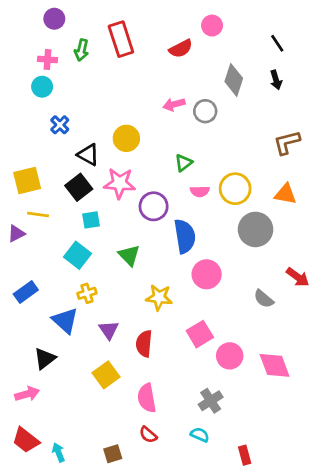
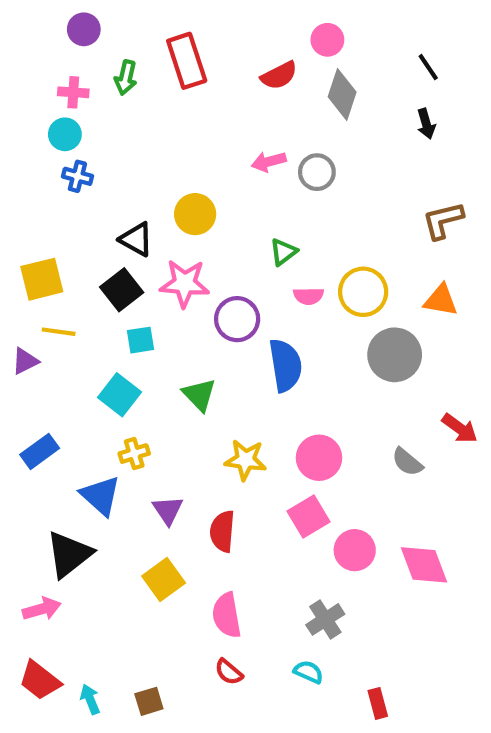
gray diamond: (234, 80) -> (342, 94), moved
blue cross: (60, 125) -> (77, 176), moved, turned -30
pink circle: (207, 274) -> (319, 458), moved
black triangle: (45, 359) -> (69, 554), size x1.4
brown square: (113, 454) -> (149, 701), moved

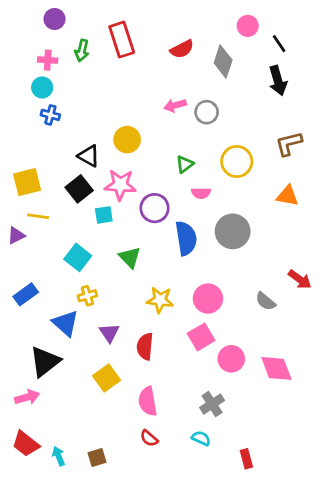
pink circle: (327, 40) -> (248, 26), moved
black arrow: (426, 124) -> (278, 81), size x1.5
yellow circle: (363, 292) -> (237, 162), moved
cyan square: (140, 340) -> (104, 215), moved
gray circle: (395, 355) -> (233, 231), moved

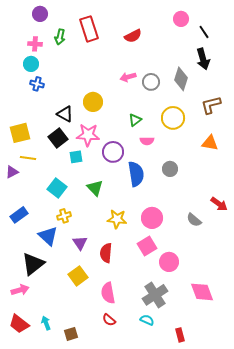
gray diamond: (223, 61) -> (181, 79), moved
gray circle: (233, 231) -> (170, 169), size x0.6
pink diamond: (276, 368) -> (202, 292), moved
gray cross: (212, 404) -> (155, 295), size x1.4
cyan arrow: (59, 456) -> (46, 323), moved

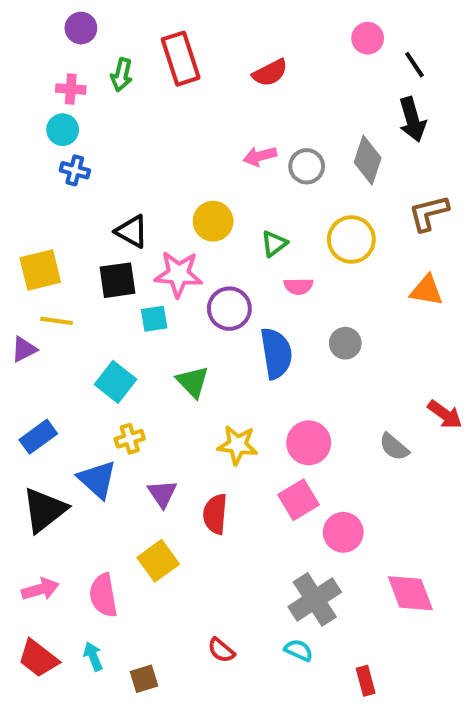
yellow circle: (93, 102) -> (213, 221), moved
black square: (58, 138) -> (118, 280), turned 30
black triangle: (33, 264) -> (44, 510), moved
pink semicircle: (108, 293) -> (103, 595), moved

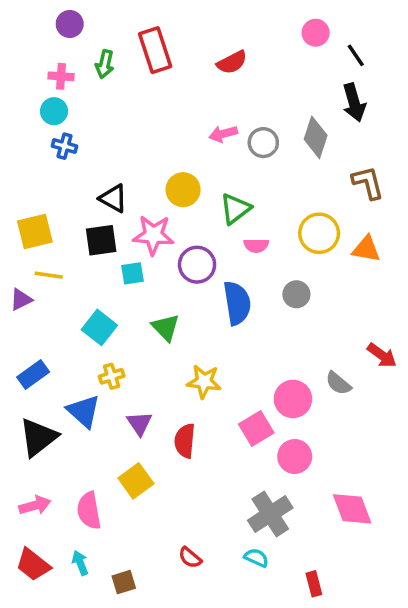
brown L-shape: (429, 213) -> (368, 183), turned 90
yellow circle: (351, 239) -> (319, 233), moved
green triangle: (274, 244) -> (235, 209), size x1.4
pink circle: (309, 443) -> (293, 399), moved

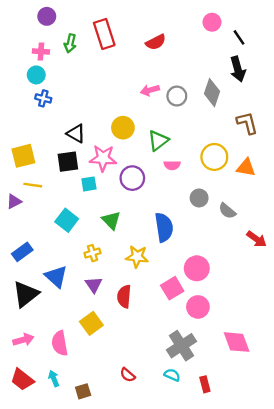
blue semicircle: (237, 303) -> (164, 227), moved
yellow cross: (112, 376) -> (92, 253), moved
gray semicircle: (338, 383) -> (227, 211), moved
red rectangle: (314, 584) -> (205, 384), moved

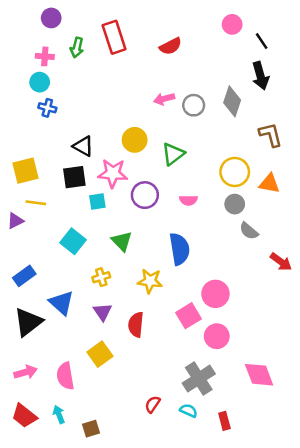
pink semicircle: (172, 165) -> (188, 200), moved
gray circle: (199, 198) -> (235, 204), moved
red semicircle: (128, 375) -> (153, 404), moved, turned 84

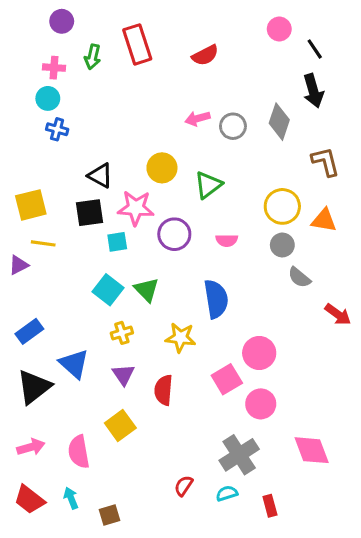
cyan square: (73, 241) -> (108, 290), moved
cyan semicircle: (188, 411) -> (227, 493), turned -42

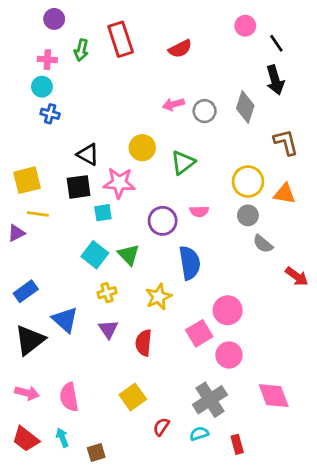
purple circle: (174, 234) -> (163, 221), moved
yellow star: (180, 338) -> (158, 297), turned -30
yellow square: (120, 426) -> (133, 397), moved
pink arrow: (31, 447) -> (27, 393), turned 30

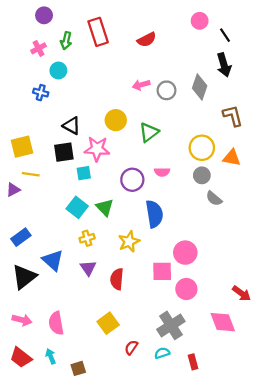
pink cross: (47, 60) -> (39, 48), turned -32
cyan circle: (42, 87) -> (58, 70), moved
red arrow: (297, 276) -> (242, 293), moved
pink square: (199, 333) -> (162, 271), turned 30

